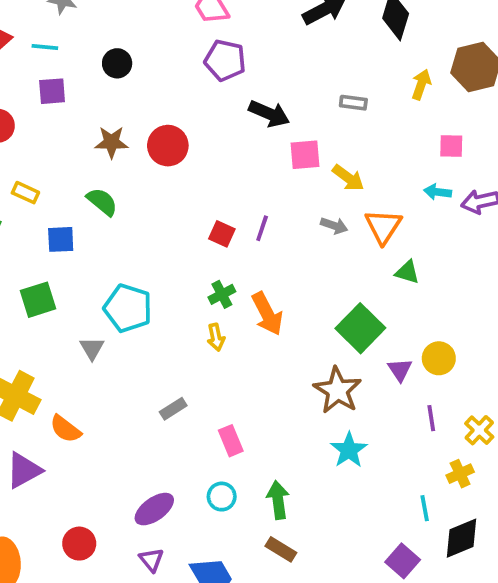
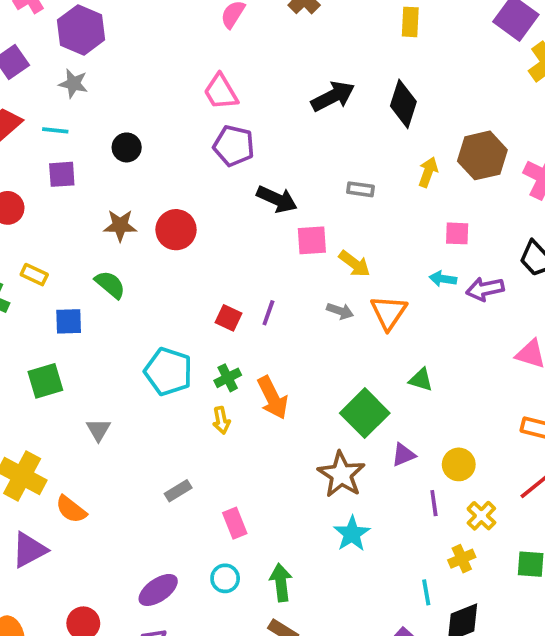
green triangle: (407, 272) -> (421, 380), moved
cyan pentagon: (128, 308) -> (168, 371), moved
yellow circle: (439, 358) -> (459, 464), moved
purple triangle: (400, 370) -> (403, 455), turned 40

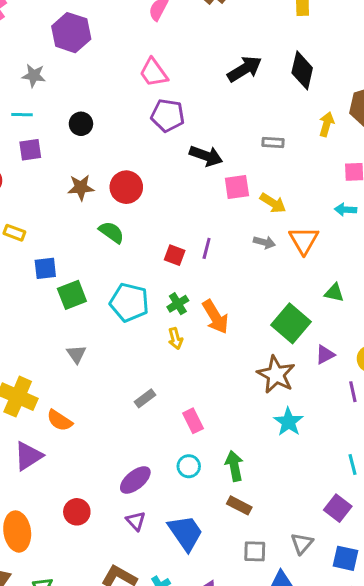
purple hexagon: (81, 30) -> (71, 33), moved
green semicircle: (110, 285) -> (111, 232), moved
green square: (45, 381) -> (72, 295), moved

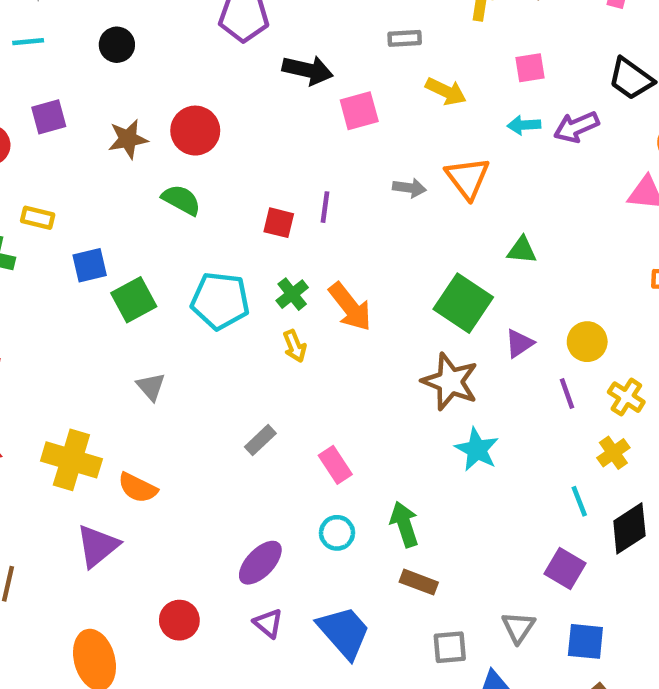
purple square: (30, 150) -> (49, 117), moved
yellow arrow: (273, 203) -> (446, 91), moved

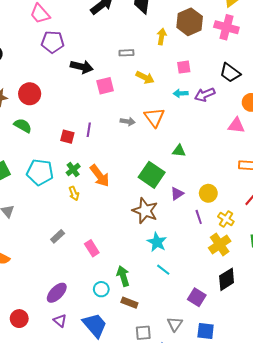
yellow cross: (613, 453) -> (220, 244), size x1.5
cyan line: (579, 501) -> (163, 270), moved, turned -32
cyan circle: (337, 533) -> (101, 289), moved

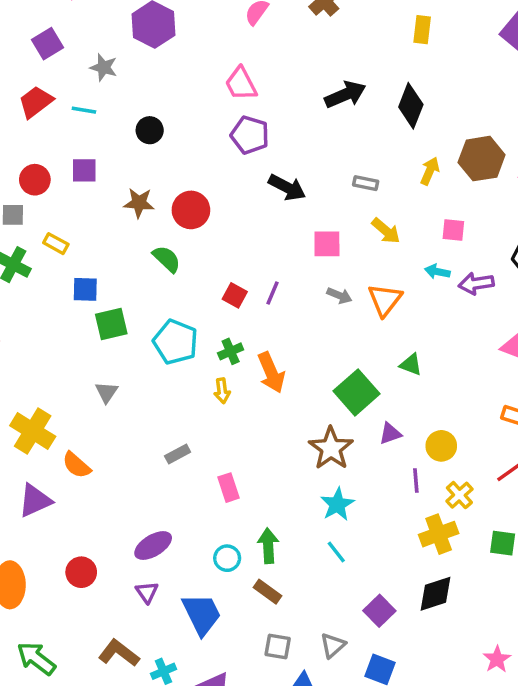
pink square: (105, 86) -> (327, 244), moved

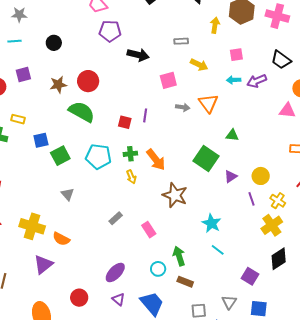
green semicircle: (167, 259) -> (82, 112), size x1.5
green cross: (231, 351) -> (130, 154), turned 32
brown star: (331, 448) -> (175, 195), moved

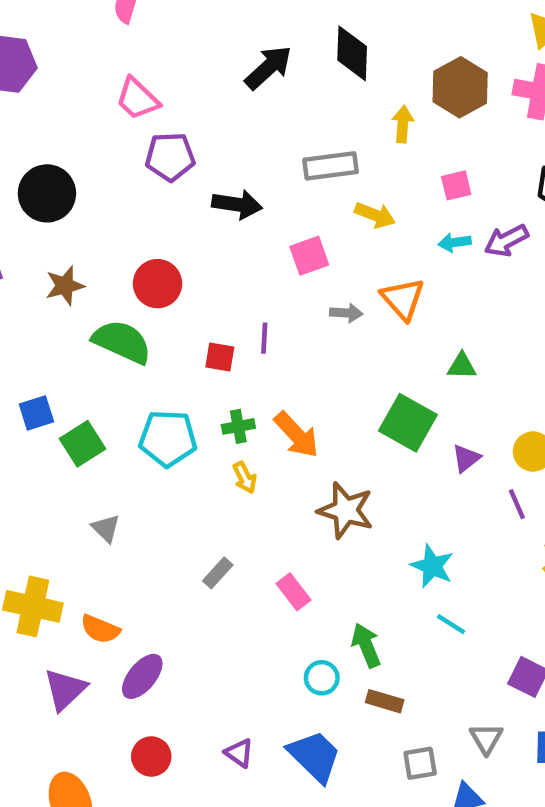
gray rectangle: (181, 41) -> (330, 166), size x1.6
black circle: (54, 43) -> (47, 193), size x1.6
red circle: (88, 81) -> (157, 284), moved
purple ellipse: (115, 272) -> (142, 676), moved

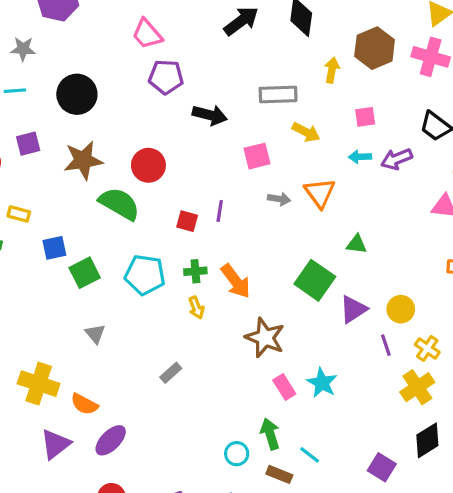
brown star: (65, 286) -> (83, 160), size x1.4
purple triangle: (466, 458) -> (353, 309), size x1.4
pink rectangle: (294, 592) -> (284, 387), moved
cyan line: (451, 624) -> (310, 455), moved

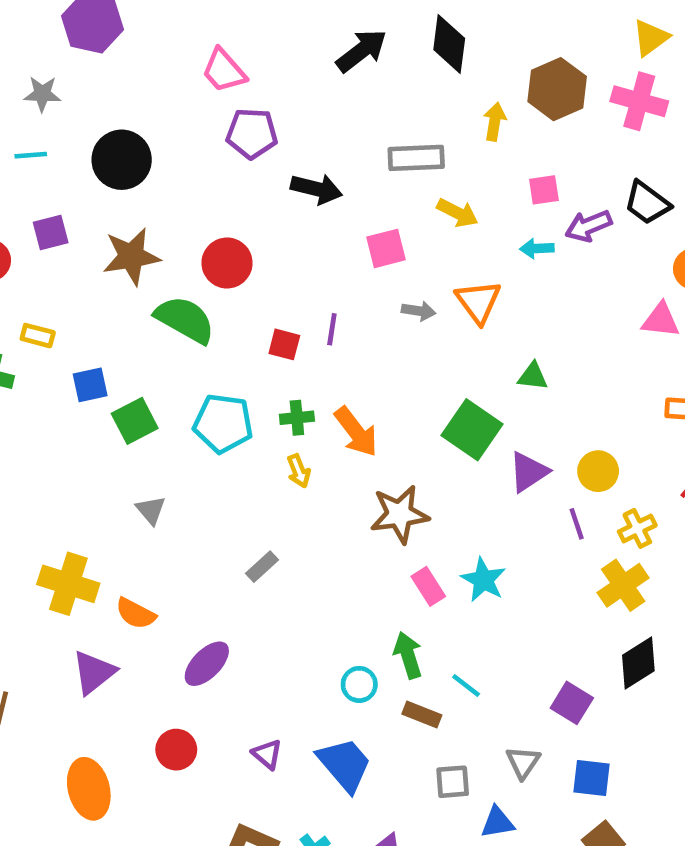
purple arrow: (397, 159) -> (588, 226), moved
brown star: (265, 338) -> (400, 514), turned -30
yellow cross: (427, 348) -> (637, 528), turned 30
purple ellipse: (111, 440) -> (207, 664), moved

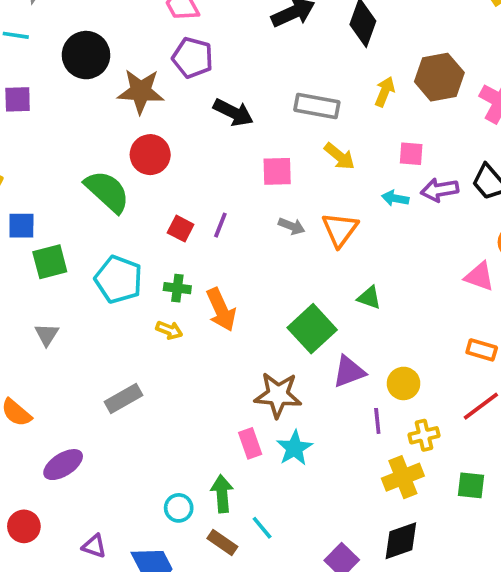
brown star: (131, 256) -> (141, 91), moved
yellow arrow: (299, 471) -> (169, 330), turned -60
brown star: (400, 514) -> (278, 395), moved
gray rectangle: (262, 567) -> (124, 398), size x1.4
purple triangle: (267, 754) -> (94, 546), turned -35

